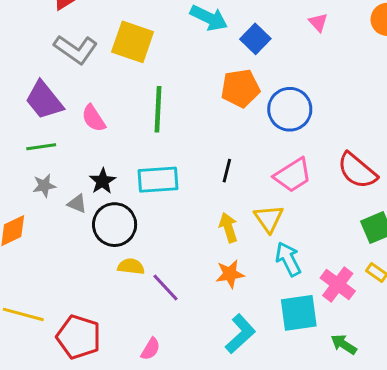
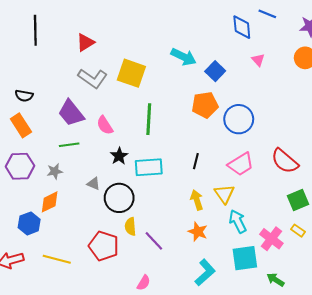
black star: (103, 181) -> (119, 156), moved
gray star: (44, 186) -> (55, 171), moved
yellow semicircle: (131, 267) -> (130, 227), turned -102
orange star: (230, 274) -> (198, 232), turned 30
red pentagon: (79, 337) -> (104, 246), moved

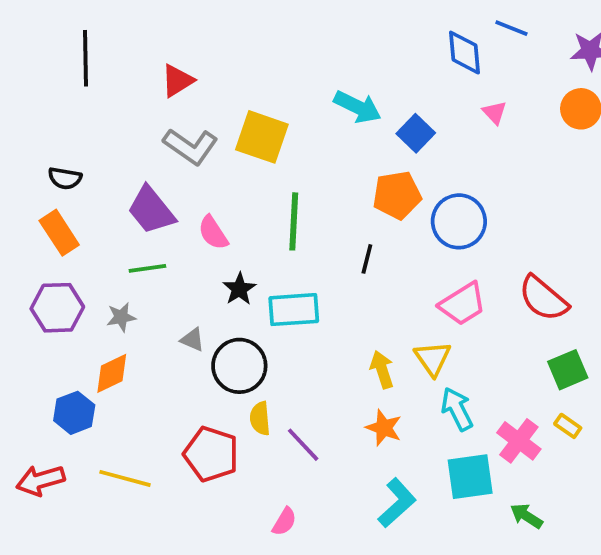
black line: (196, 161) -> (367, 259), moved

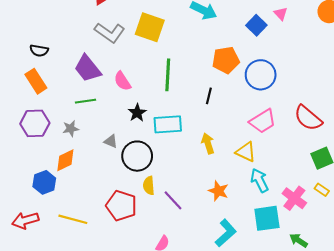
blue square: (416, 133) -> (256, 25), moved
yellow triangle: (433, 358) -> (246, 152), turned -30
yellow arrow: (382, 370) -> (208, 143), moved

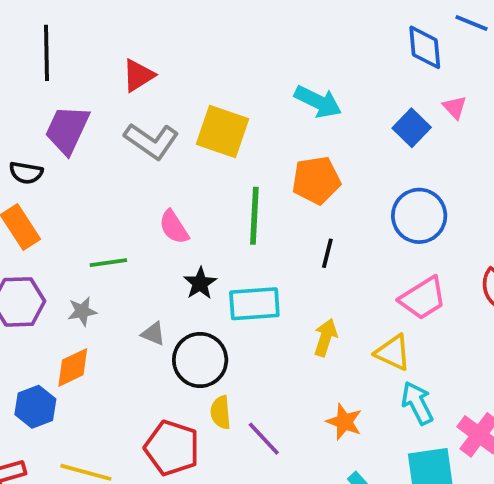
orange pentagon: (226, 60) -> (316, 180), moved
purple trapezoid: (88, 68) -> (67, 130), moved, turned 64
yellow arrow: (208, 143) -> (326, 337), turned 36

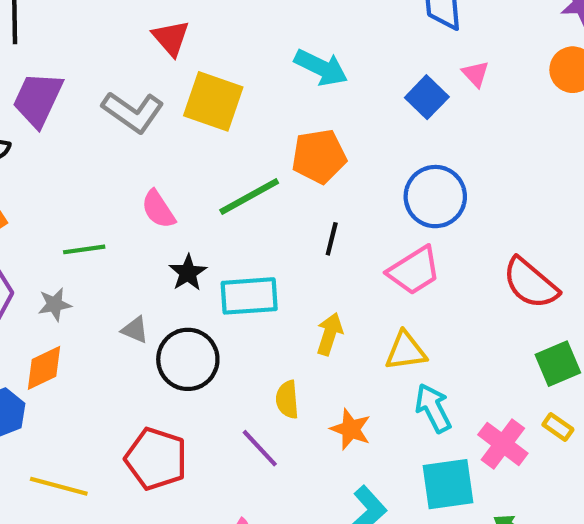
red triangle: (138, 75) -> (171, 38), moved, turned -39
green line: (254, 216) -> (249, 197), turned 58
pink trapezoid: (423, 298) -> (414, 271), moved
yellow triangle: (393, 352) -> (406, 351), turned -33
yellow semicircle: (221, 412) -> (287, 400), moved

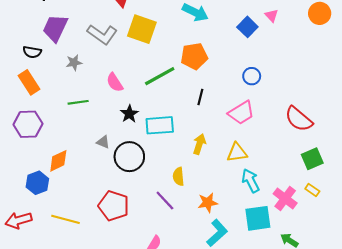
blue circle: (435, 197) -> (252, 76), size x0.6
gray star: (55, 304) -> (74, 63), moved
orange star: (351, 429) -> (208, 203), moved, turned -30

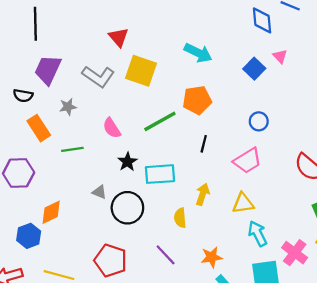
orange rectangle: (29, 82) -> (39, 128), moved
yellow semicircle: (178, 176) -> (180, 218), moved

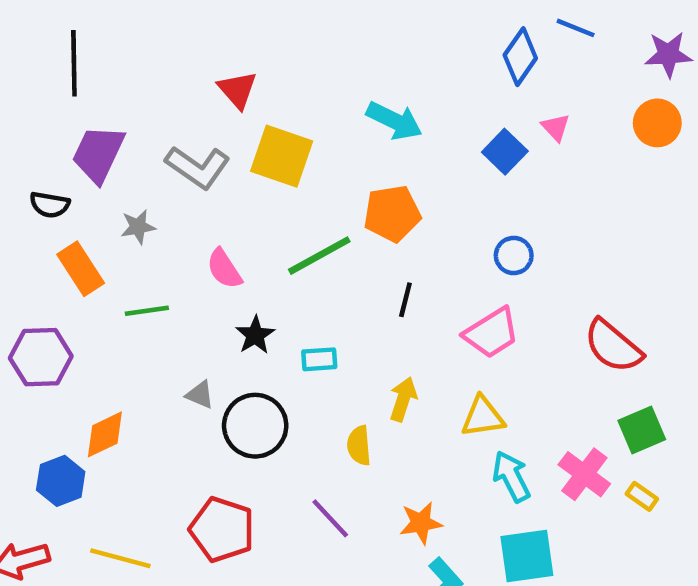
blue diamond: (262, 20) -> (520, 57), turned 40
cyan rectangle: (160, 174) -> (319, 359), size x0.6
pink cross: (295, 253) -> (584, 474), moved

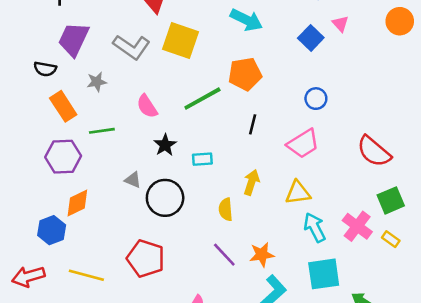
purple hexagon: (41, 357) -> (63, 157), moved
purple line: (330, 518) -> (224, 255), moved

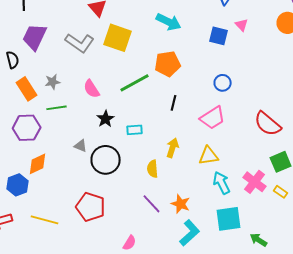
blue square: (311, 38) -> (219, 36), turned -30
black semicircle: (45, 69) -> (13, 60), turned -114
gray star: (97, 82) -> (53, 82), moved
orange star: (262, 255) -> (181, 204), turned 30

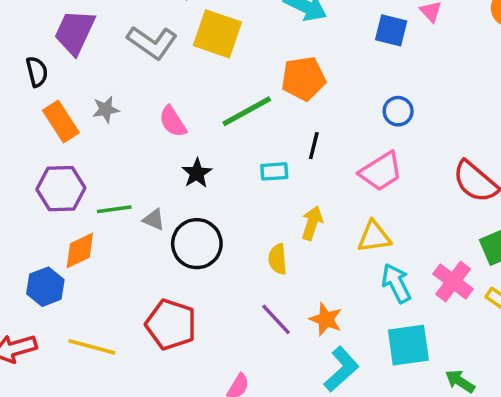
green line: (57, 108) -> (114, 209), moved
cyan rectangle: (135, 130) -> (274, 171), moved

